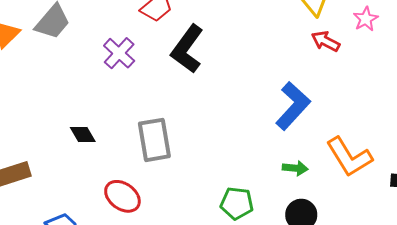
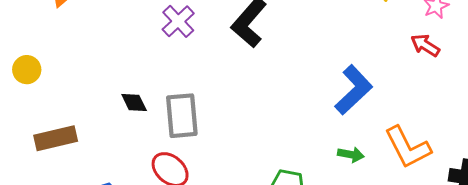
red arrow: (326, 41) -> (425, 45), moved
gray rectangle: (154, 140) -> (182, 116), moved

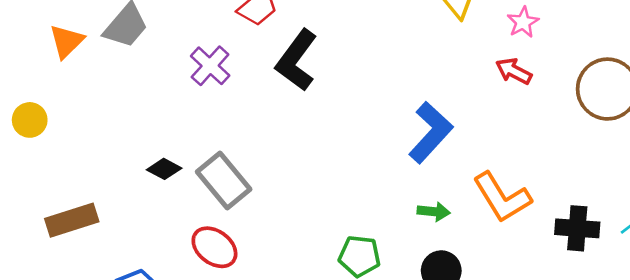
yellow circle: (27, 70) -> (30, 120), moved
black diamond: (134, 102) -> (164, 169), turned -32
gray rectangle: (182, 116) -> (224, 180), turned -30

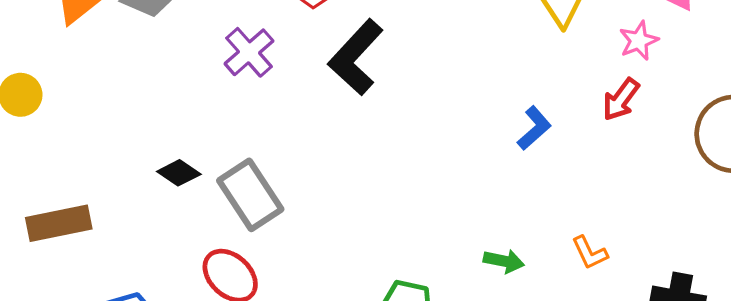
red arrow: (514, 71) -> (621, 99), turned -87
blue L-shape: (431, 132) -> (534, 128), moved, size x0.6
orange L-shape: (502, 197) -> (590, 253), size x0.5

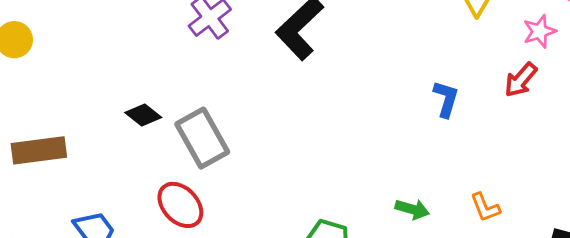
blue L-shape: (534, 128) -> (446, 99), turned -36

